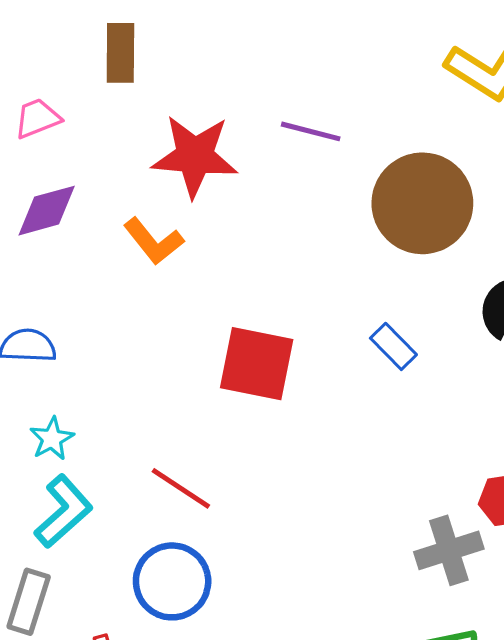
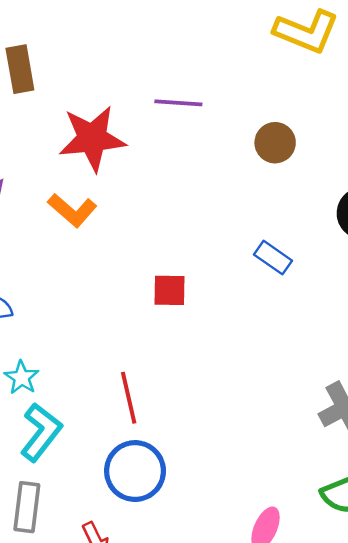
brown circle: (422, 203) -> (275, 143), size x0.5
red square: (257, 364) -> (170, 290), size x0.6
red line: (181, 488) -> (129, 398), turned 54

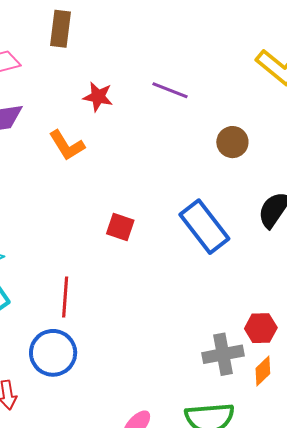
red star: (92, 138) -> (98, 97), size x0.6
blue rectangle: (273, 258) -> (204, 227), size x1.8

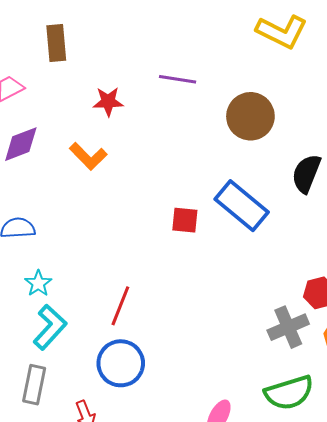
brown circle: (232, 142) -> (250, 116), size x1.5
red square: (120, 227) -> (185, 220), moved
red line: (65, 297) -> (120, 306), turned 30

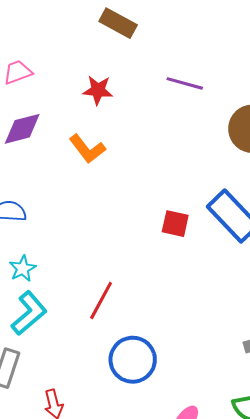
brown rectangle: (56, 43) -> (118, 23), moved, turned -63
red star: (108, 102) -> (98, 90), moved
blue circle: (121, 363) -> (133, 360), moved

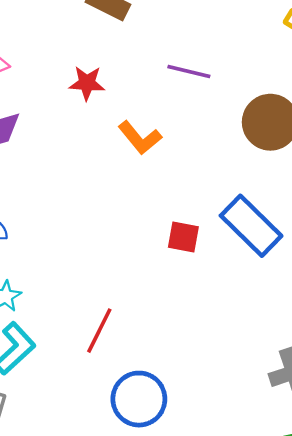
orange L-shape: (87, 149) -> (140, 138), moved

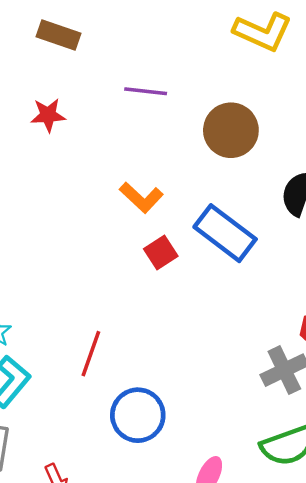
orange L-shape: (140, 138) -> (141, 197), moved
red square: (183, 237) -> (161, 252), turned -36

